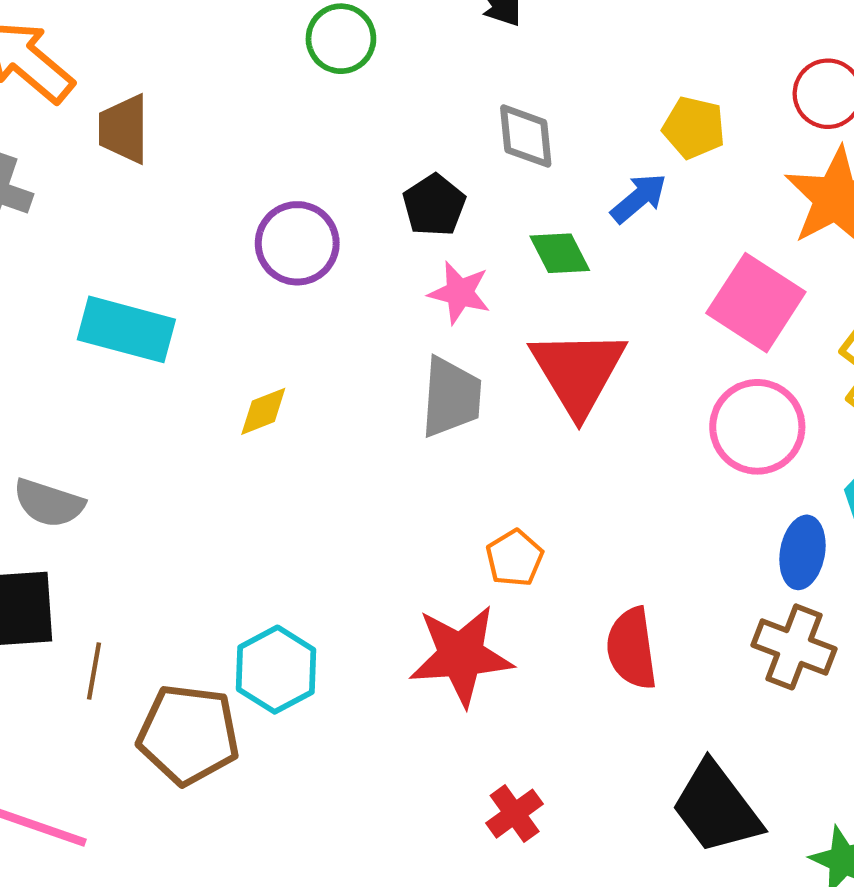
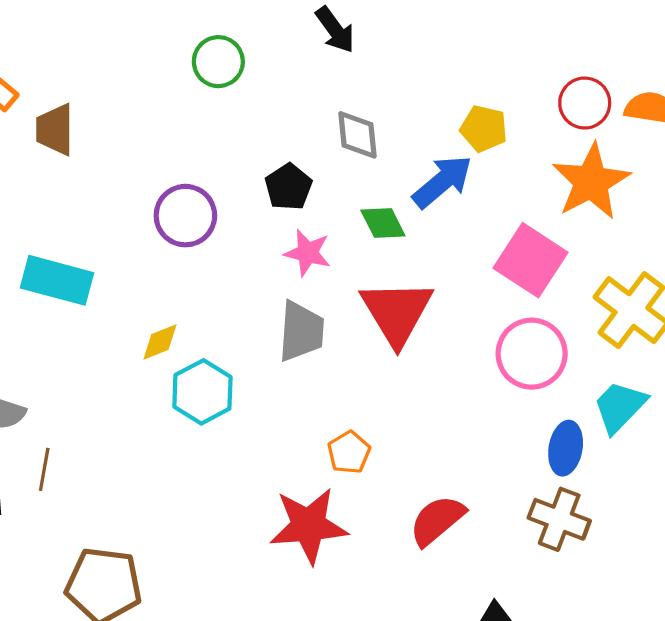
blue arrow: (639, 198) -> (442, 182), size x1.4
red semicircle: (632, 648) -> (437, 520), turned 58
cyan hexagon: (276, 670) -> (202, 392), moved
brown line: (94, 671) -> (44, 469), moved

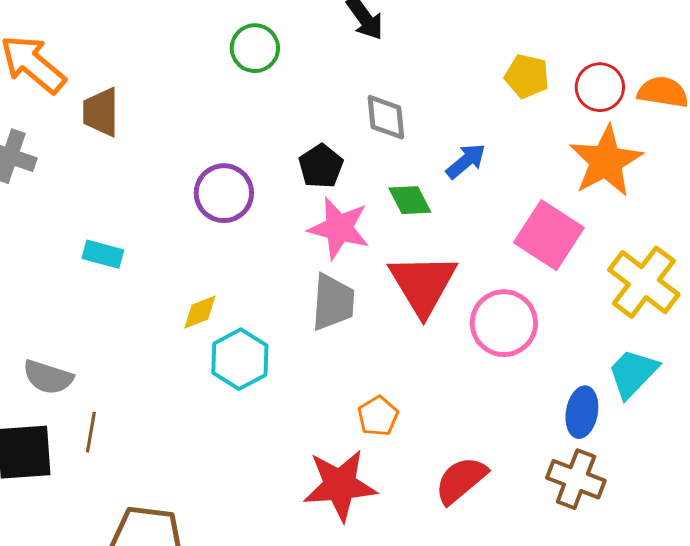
yellow pentagon: (484, 129) -> (527, 76), moved
blue arrow: (442, 182) -> (466, 161), size x0.7
pink star: (308, 253) -> (339, 228), size x1.4
cyan rectangle: (57, 280) -> (103, 254), size x0.6
pink circle: (532, 354) -> (504, 323), moved

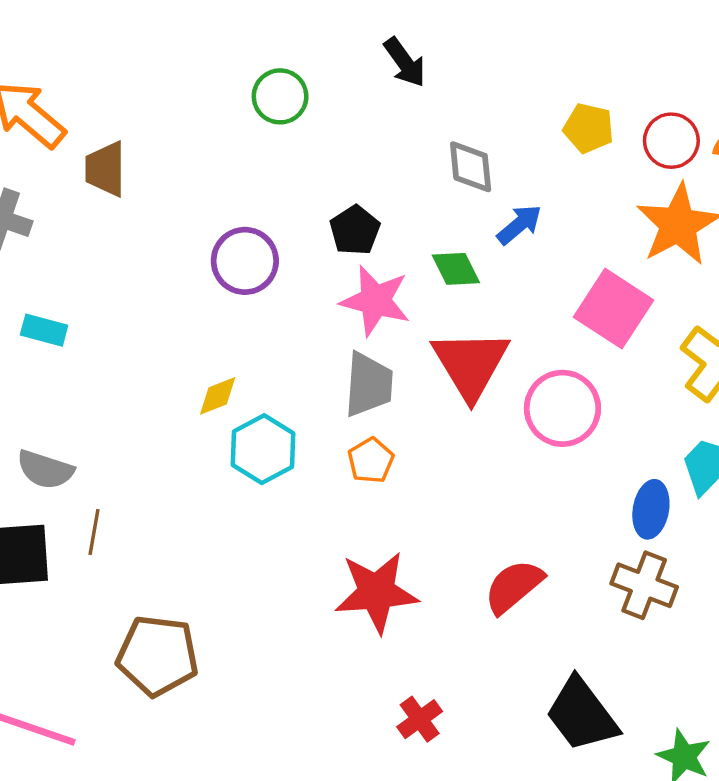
gray diamond: (386, 117) -> (471, 167), moved
cyan rectangle: (103, 254) -> (44, 330), moved
orange pentagon: (378, 416) -> (371, 461), moved

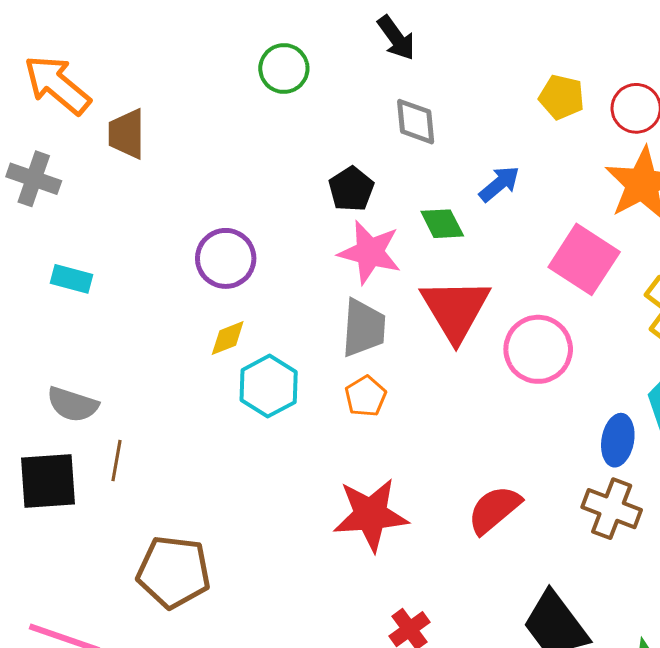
gray diamond: (471, 167) -> (416, 122), moved
purple circle: (245, 261) -> (226, 258), moved

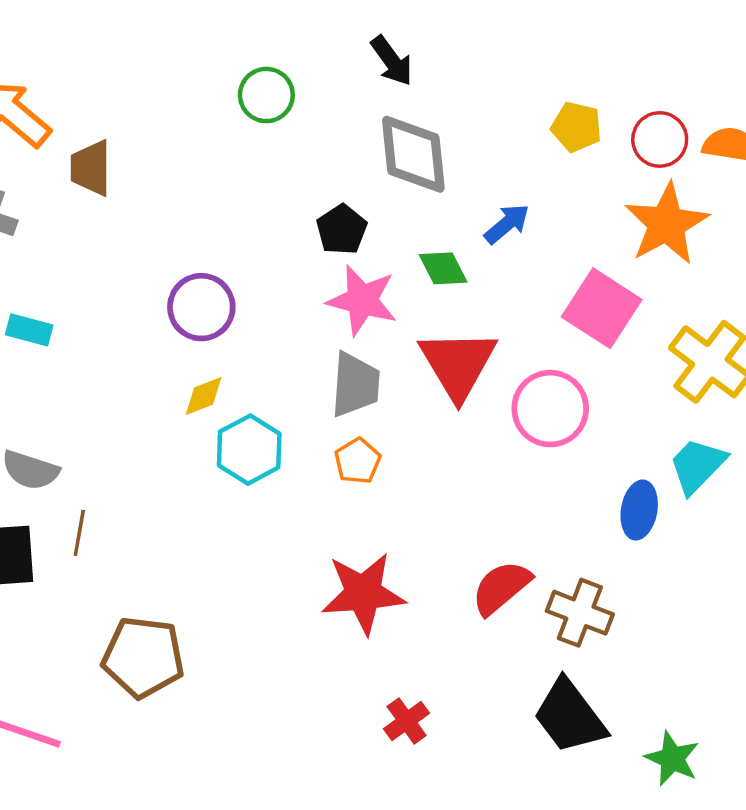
gray diamond: (416, 122) -> (413, 154), size x1.5
brown cross: (612, 509) -> (580, 613), moved

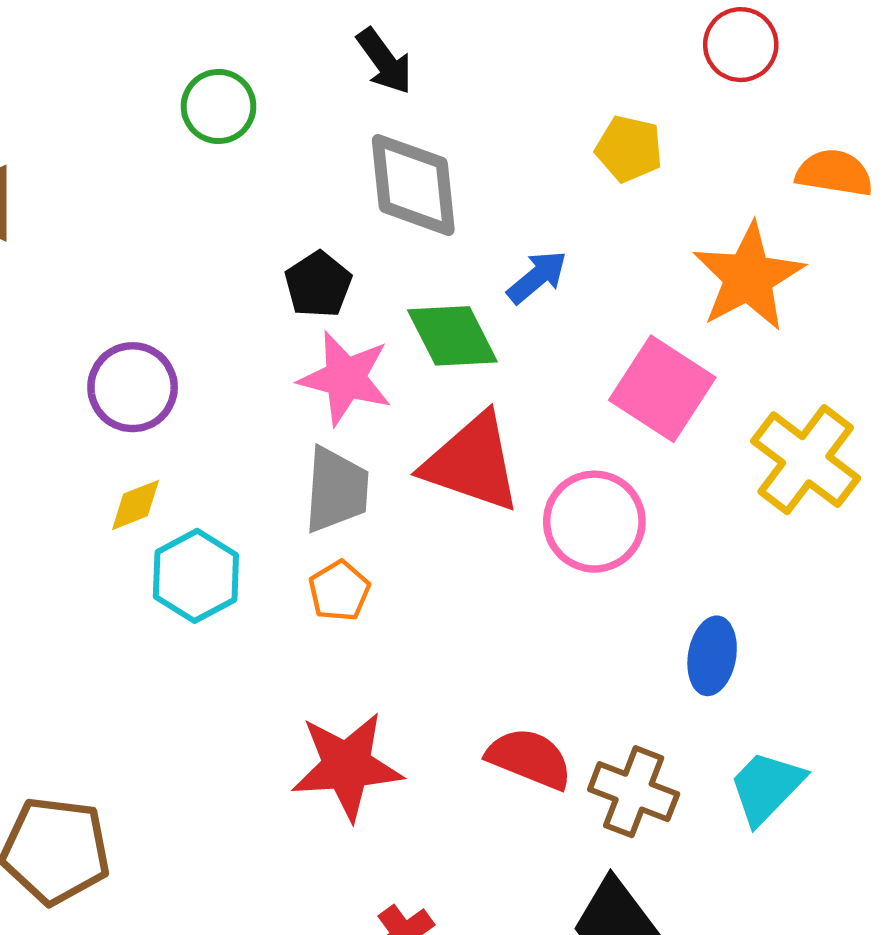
red circle: (660, 139) -> (741, 45), moved
green diamond: (443, 268) -> (452, 336), size x1.4
red triangle: (458, 364) -> (472, 463), turned -40
cyan trapezoid: (697, 466) -> (766, 787), moved
red semicircle: (501, 588) -> (529, 758), turned 62

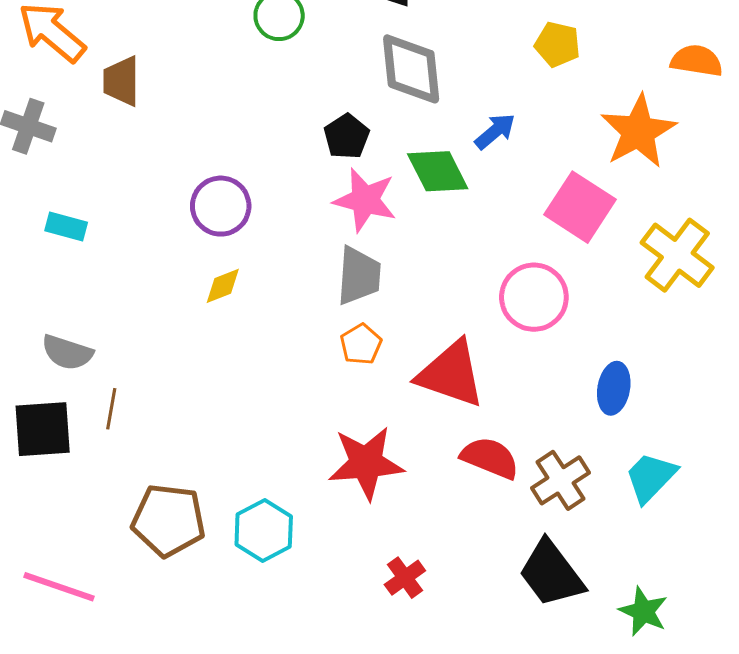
red triangle: (472, 463) -> (451, 374), moved
cyan hexagon: (196, 576) -> (264, 531), moved
brown cross: (634, 792) -> (561, 480), turned 36

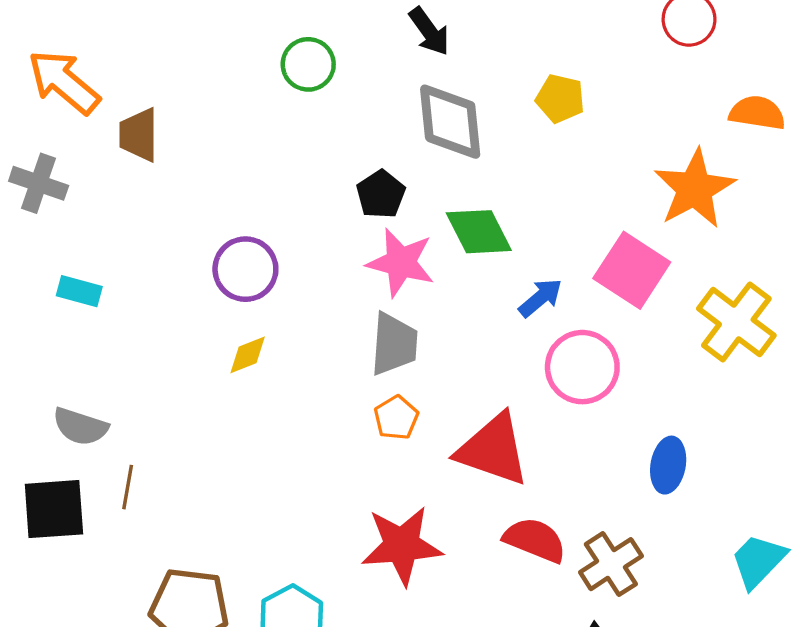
yellow pentagon: (557, 44) -> (560, 99), moved
blue arrow: (495, 131) -> (540, 298), moved
cyan trapezoid: (651, 477) -> (758, 561), moved

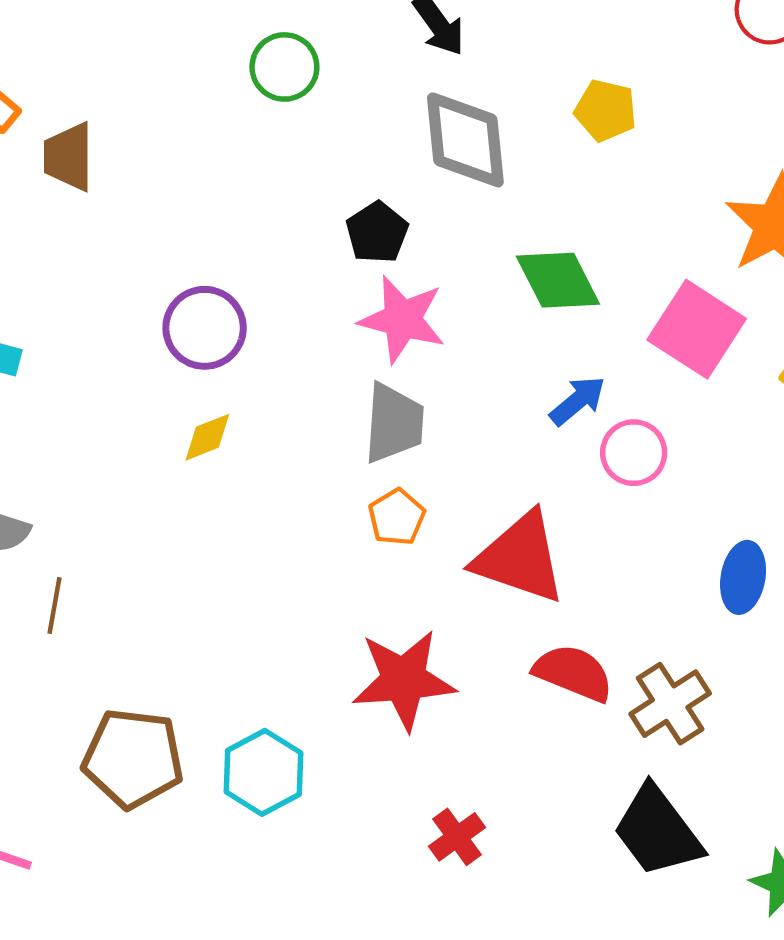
green diamond: (479, 232) -> (558, 280), moved
blue arrow: (540, 298) -> (578, 401), moved
pink circle: (582, 367) -> (634, 453), size x0.7

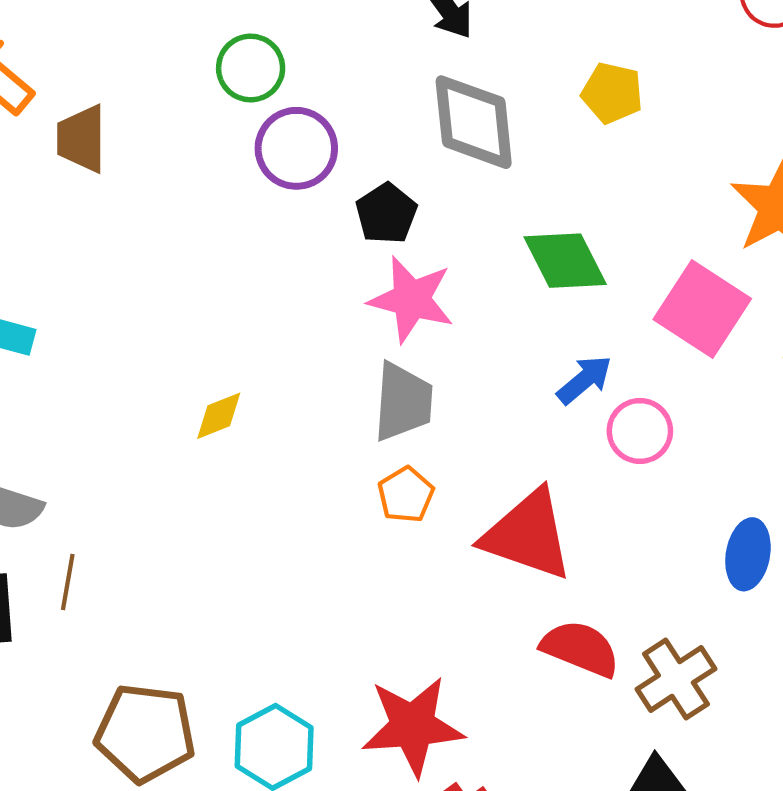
green circle: (284, 67) -> (251, 68), moved
purple circle: (205, 328) -> (296, 148), moved
red star: (404, 680) -> (413, 726), moved

